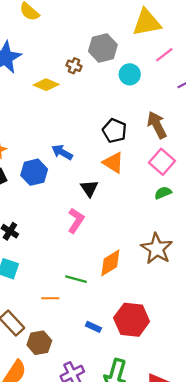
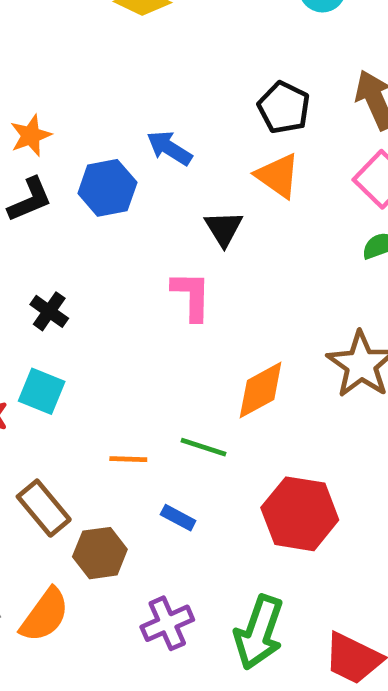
pink L-shape: (76, 221) -> (191, 296), turned -35
green line: (76, 279) -> (204, 447), moved
blue rectangle: (93, 327) -> (178, 518), moved

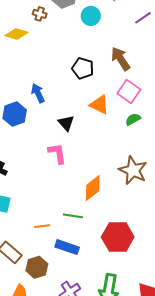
blue arrow: (169, 148) -> (38, 93), turned 42
orange triangle: (278, 176) -> (99, 105), moved
blue rectangle: (178, 518) -> (67, 247), size x1.6

